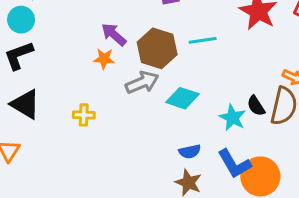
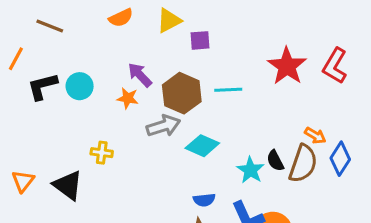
cyan circle: (21, 20) -> (80, 86), moved
black triangle: (25, 104) -> (68, 185), moved

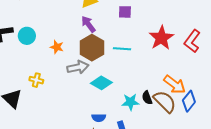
purple square: (200, 40) -> (125, 12), moved
purple arrow: (140, 75) -> (88, 24), moved
orange arrow: (315, 136) -> (175, 85), size x1.6
brown semicircle: (303, 164) -> (165, 102), turned -70
cyan star: (250, 170) -> (131, 102), turned 30

